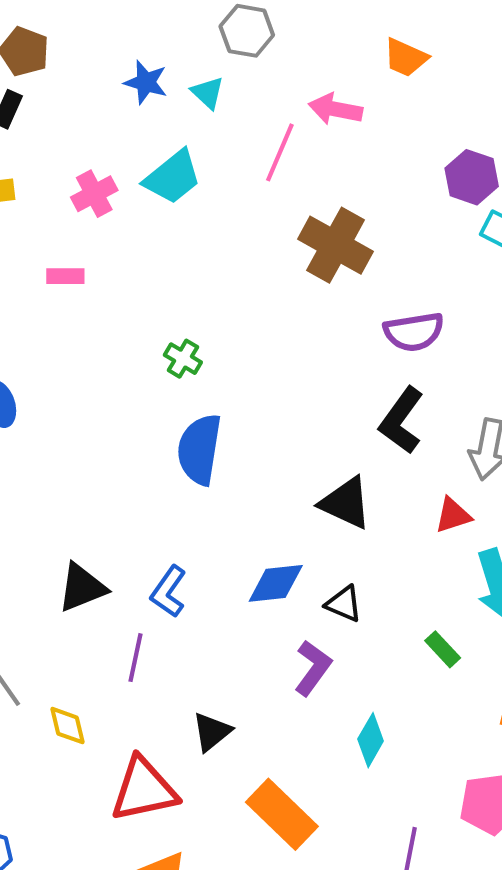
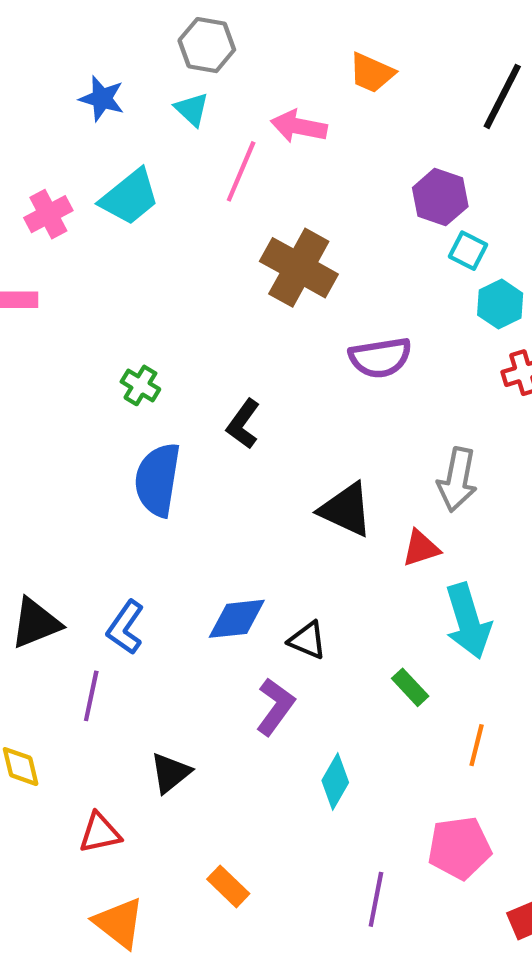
cyan triangle: (208, 93) -> (192, 109), moved
black L-shape: (401, 420) -> (243, 424), moved, size x0.7
black triangle: (346, 503) -> (346, 510), moved
red triangle: (144, 790) -> (100, 833), size x0.6
orange rectangle: (282, 814) -> (228, 886), moved, size x0.6

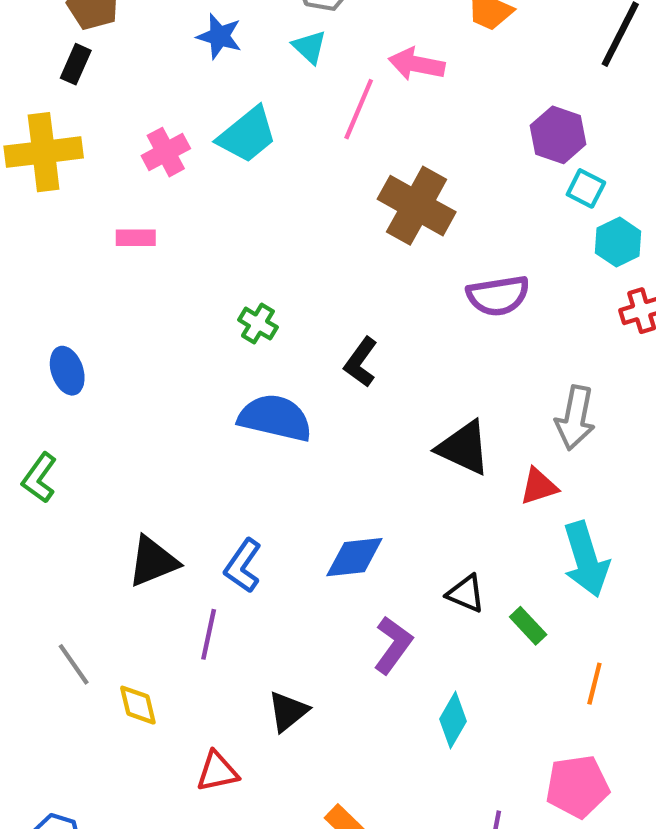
blue semicircle: (158, 480) -> (275, 418), turned 94
black triangle: (307, 640) -> (466, 594), moved

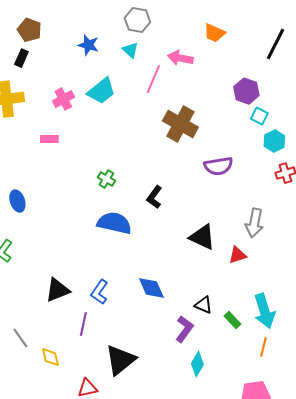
blue diamond: (354, 557) -> (151, 288), turned 72
cyan arrow: (586, 559) -> (264, 311), moved
purple L-shape: (393, 645) -> (184, 329), moved
black triangle: (288, 711) -> (120, 360), size x1.6

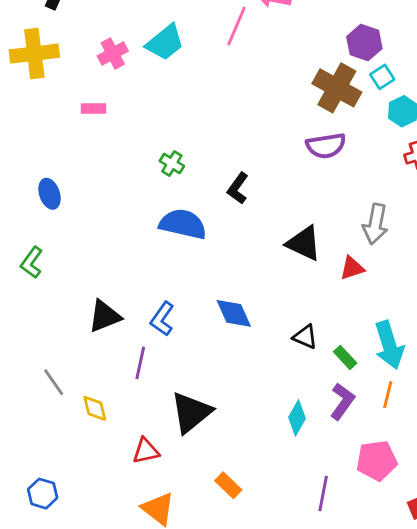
cyan square: (259, 116) -> (382, 77), turned 30
brown cross: (180, 124) -> (337, 88), moved
purple L-shape: (184, 329) -> (342, 401), moved

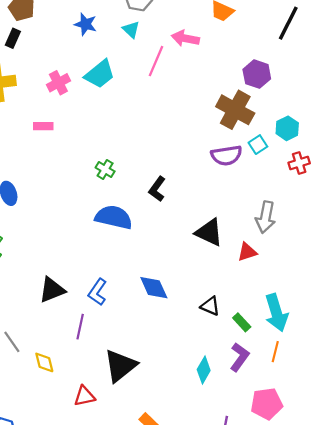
cyan square: (382, 77) -> (258, 145), moved

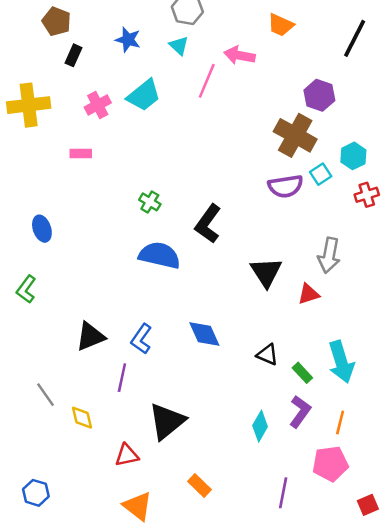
black rectangle: (13, 38) -> (73, 55), moved
black L-shape: (157, 189) -> (208, 224), size x1.4
black triangle: (209, 232) -> (266, 272), turned 32
orange line: (275, 352) -> (340, 422), moved

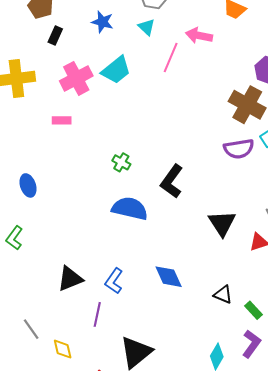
pink cross: (98, 105) -> (76, 78), size x1.4

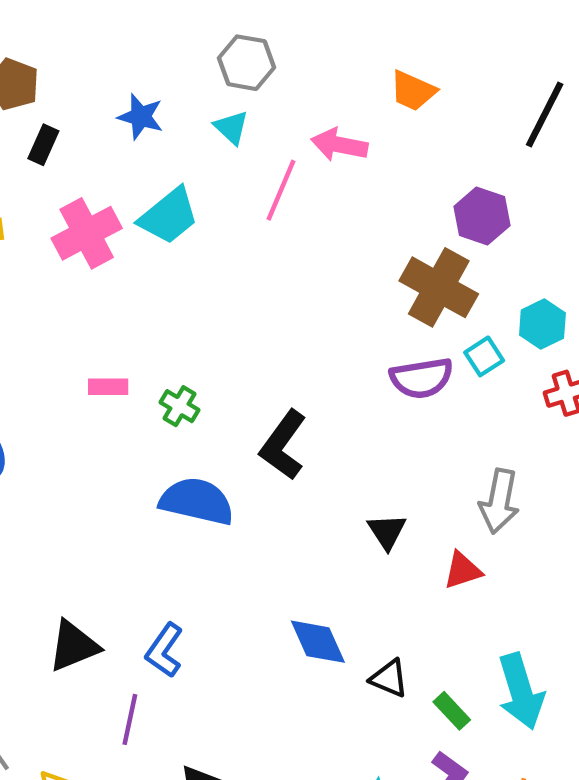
pink rectangle: (62, 120) -> (108, 387), moved
black triangle: (222, 223) -> (387, 531), size x0.7
blue diamond: (169, 277) -> (318, 642), moved

